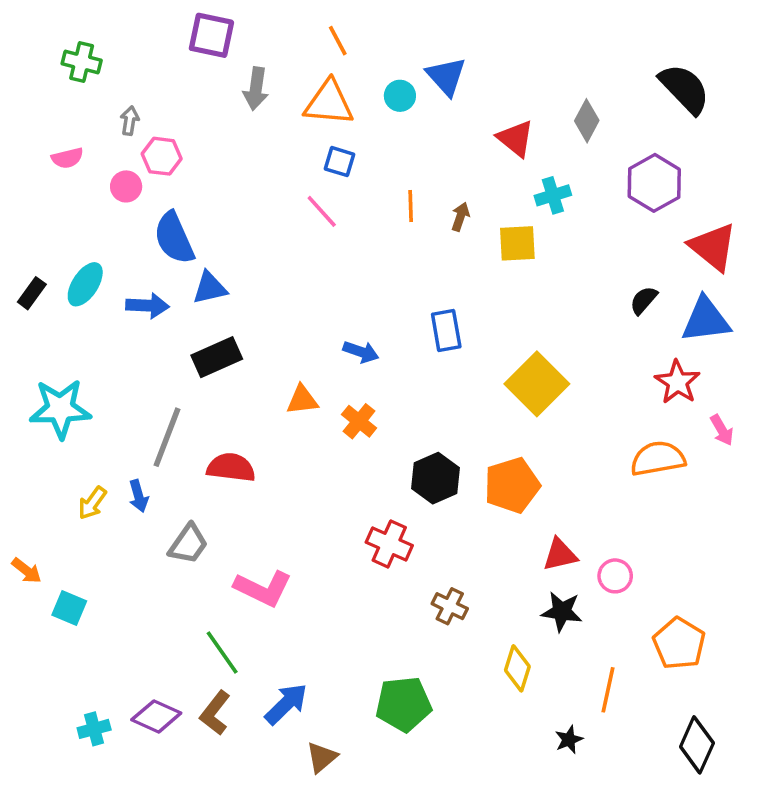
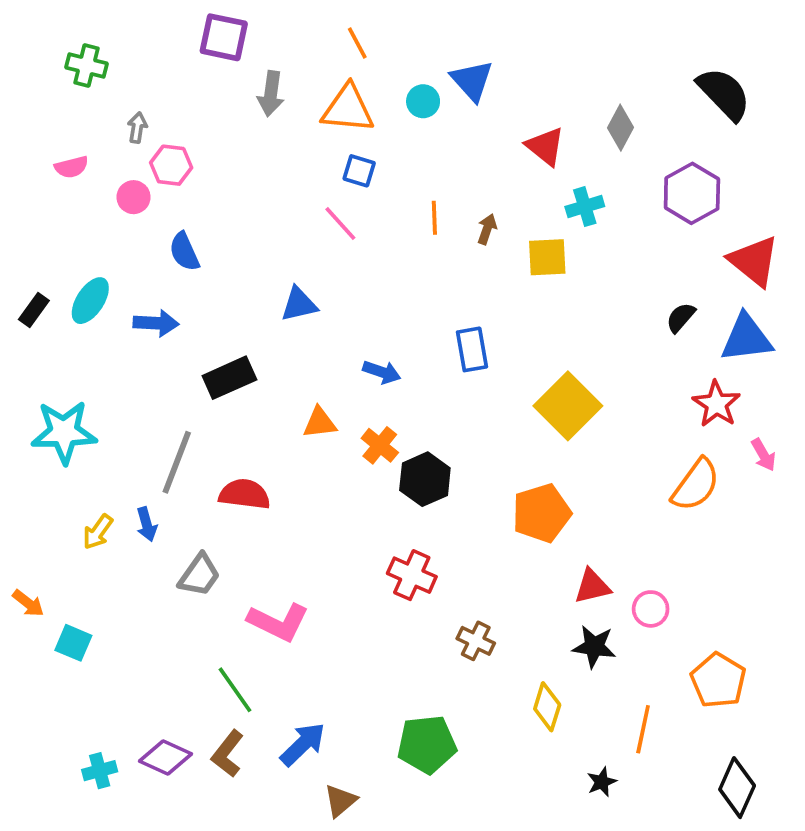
blue semicircle: (174, 238) -> (184, 252), size x0.7
blue triangle: (210, 288) -> (299, 304), moved
orange semicircle: (658, 459) -> (696, 485), turned 136
black hexagon: (436, 478) -> (425, 479), moved

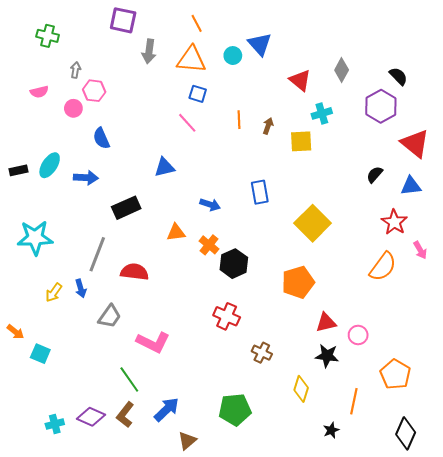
black semicircle: (724, 94) -> (398, 76), moved, size x0.6
black rectangle: (34, 310) -> (19, 170), turned 42
blue triangle: (746, 338) -> (411, 186), size x0.7

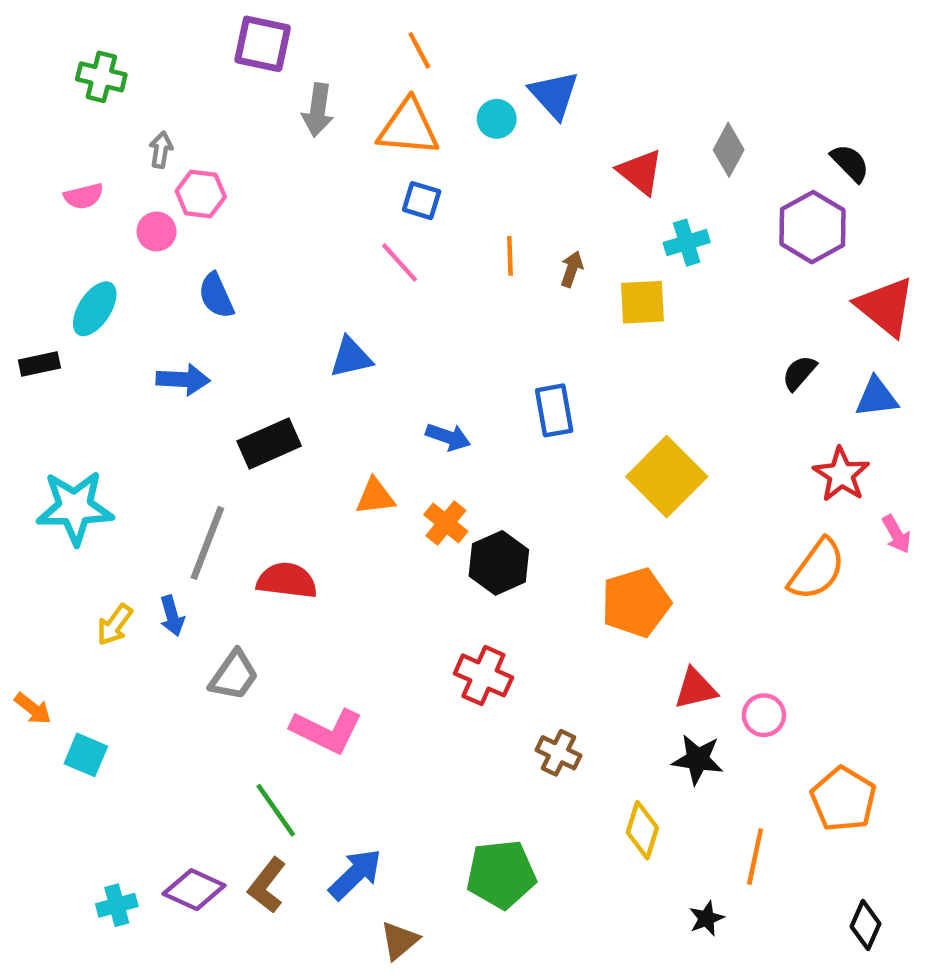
cyan ellipse: (50, 165) -> (95, 309), moved
black diamond: (406, 433) -> (866, 925), size x0.7

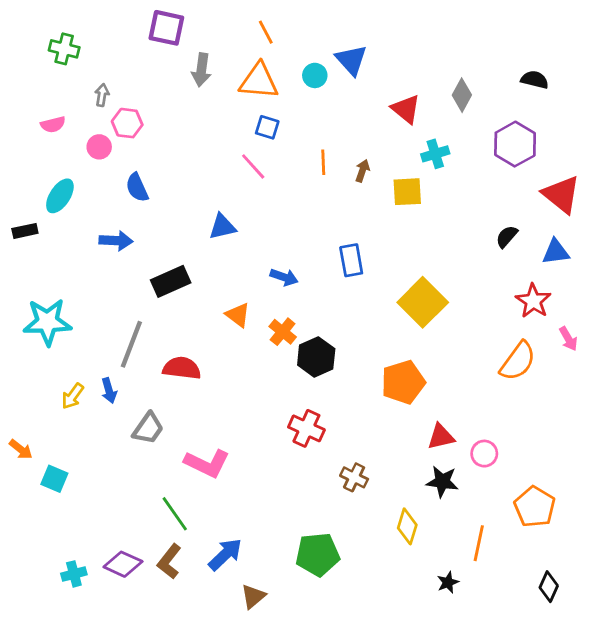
black semicircle: (850, 163) -> (535, 80), moved, turned -32
orange triangle: (375, 497) -> (238, 315), turned 44

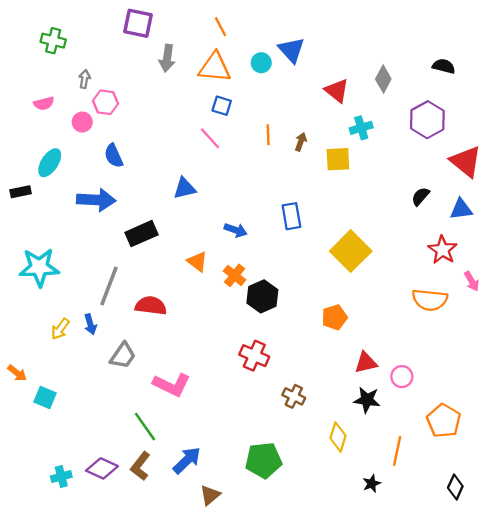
blue arrow: (116, 241) -> (96, 200), size x1.4
orange semicircle: (518, 361) -> (430, 300), turned 60
orange pentagon: (403, 382) -> (334, 317), size x0.7

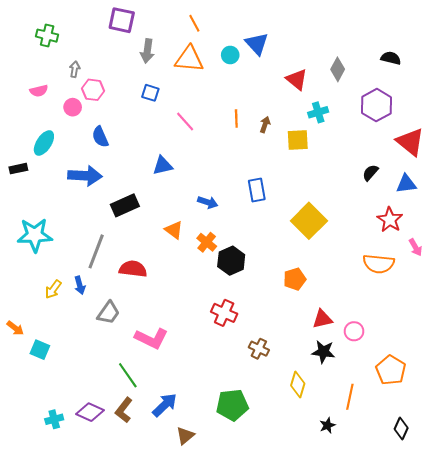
blue square: (222, 106) -> (150, 93), moved

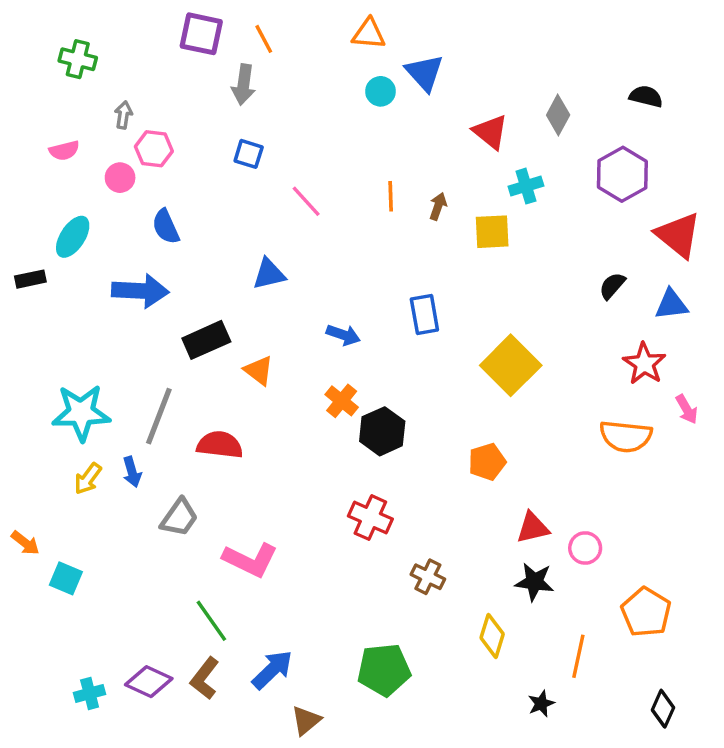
orange line: (194, 23) -> (264, 39), moved
orange triangle: (189, 59) -> (369, 34), moved, size x0.7
orange triangle: (174, 230) -> (259, 370), moved
cyan star: (35, 235) -> (81, 413), moved

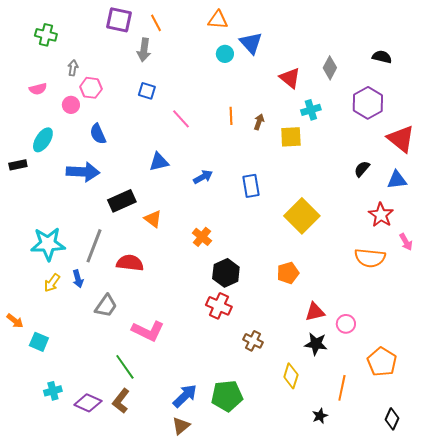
blue arrow: (343, 335) -> (203, 177), moved, turned -48
black hexagon: (382, 431) -> (226, 273), moved
blue arrow: (272, 670) -> (185, 396), moved
cyan cross: (90, 693) -> (53, 391), moved

